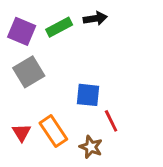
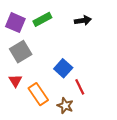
black arrow: (95, 18) -> (83, 20), moved
blue square: (88, 95) -> (63, 68), turned 36
red triangle: (22, 132) -> (15, 81), moved

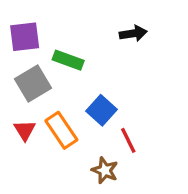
green rectangle: (42, 19) -> (68, 60), moved, turned 48
purple square: (15, 23) -> (25, 37), turned -30
orange rectangle: (38, 94) -> (61, 130), moved

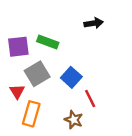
purple square: (25, 37) -> (18, 47), moved
gray square: (33, 84) -> (37, 74), moved
orange rectangle: (61, 130) -> (31, 114), moved, turned 50

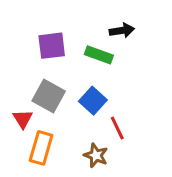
green rectangle: (48, 42) -> (99, 55), moved
purple square: (18, 47) -> (52, 46), moved
gray square: (37, 74) -> (49, 96), turned -30

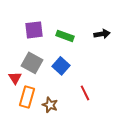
black arrow: (122, 30) -> (102, 34), moved
red line: (117, 128) -> (85, 93), moved
brown star: (96, 155) -> (50, 105), moved

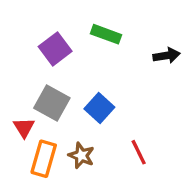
purple square: (34, 30) -> (55, 49), turned -30
green rectangle: (65, 36) -> (106, 34), moved
brown star: (50, 105) -> (81, 156), moved

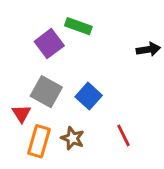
green rectangle: (106, 34) -> (78, 26), moved

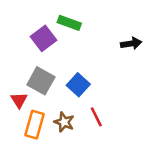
red line: (124, 135) -> (96, 117), moved

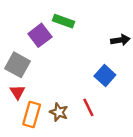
gray square: (41, 81) -> (17, 65), moved
blue square: (78, 85) -> (105, 75), moved

